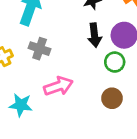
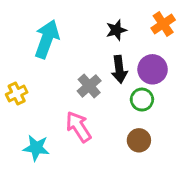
gray cross: (40, 49) -> (89, 86), moved, turned 30
pink arrow: (58, 86) -> (79, 127), turned -104

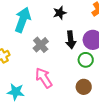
black star: (116, 30) -> (60, 13), moved
gray cross: (89, 86) -> (41, 45), moved

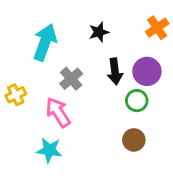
pink arrow: (44, 78) -> (58, 112), moved
cyan star: (16, 92) -> (49, 150), moved

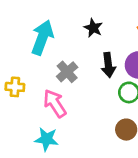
black star: (99, 32) -> (93, 28), turned -30
yellow cross: (16, 95) -> (15, 87), turned 30

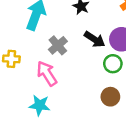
black arrow: (108, 65) -> (95, 39), turned -50

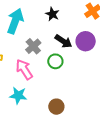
green circle: (113, 64) -> (55, 61), moved
brown circle: (110, 97) -> (56, 107), moved

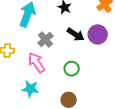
green circle: (55, 61) -> (72, 69), moved

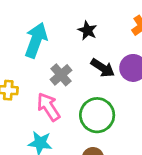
green circle: (72, 69) -> (97, 115), size x1.6

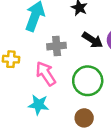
gray cross: (61, 75) -> (57, 46), turned 36

